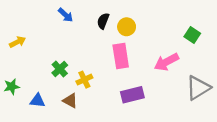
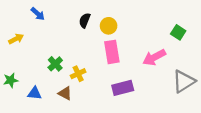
blue arrow: (66, 15) -> (38, 14), moved
black semicircle: (103, 21) -> (85, 20), moved
yellow circle: (127, 27) -> (109, 26), moved

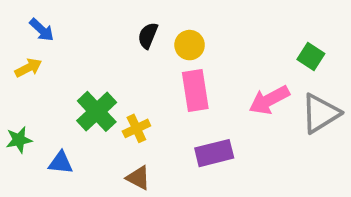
blue arrow: (38, 14) -> (42, 30), moved
green cross: (55, 64) -> (97, 111), size x1.5
gray triangle: (184, 81) -> (320, 113), moved
brown triangle: (65, 93) -> (138, 178), moved

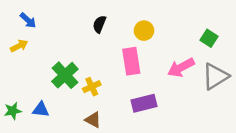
yellow circle: (190, 45) -> (144, 31), moved
green star: (19, 140) -> (13, 111), moved

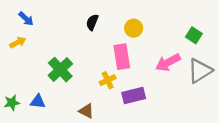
yellow cross: (92, 87) -> (108, 80), moved

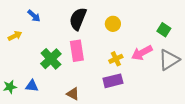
blue arrow: (26, 19) -> (34, 16), moved
black semicircle: (92, 22) -> (78, 19), size x1.6
pink rectangle: (122, 57) -> (77, 51), moved
yellow cross: (108, 80) -> (116, 59), moved

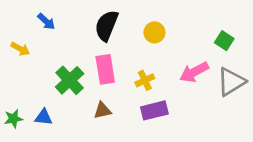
yellow arrow: (15, 36) -> (20, 49), turned 56
yellow cross: (116, 59) -> (145, 80), moved
brown triangle: (73, 94) -> (102, 110), moved, turned -40

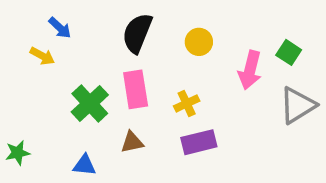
yellow arrow: (20, 49) -> (42, 56), moved
pink arrow: (194, 72) -> (250, 70), moved, turned -48
blue triangle: (44, 117) -> (84, 165), moved

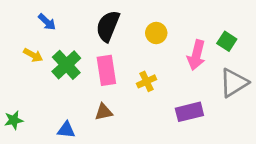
yellow arrow: (42, 56) -> (33, 55), moved
green cross: (90, 103) -> (66, 65), moved
purple rectangle: (199, 142) -> (189, 112), moved

